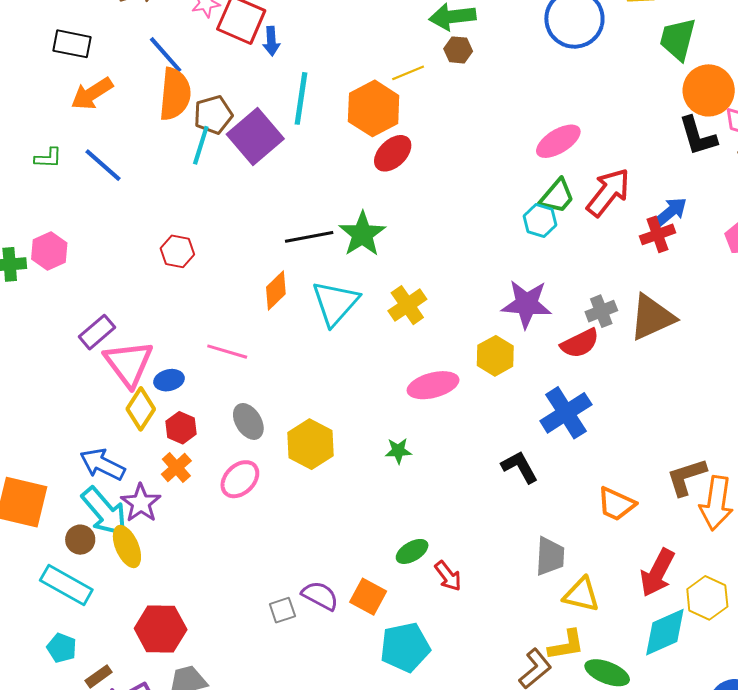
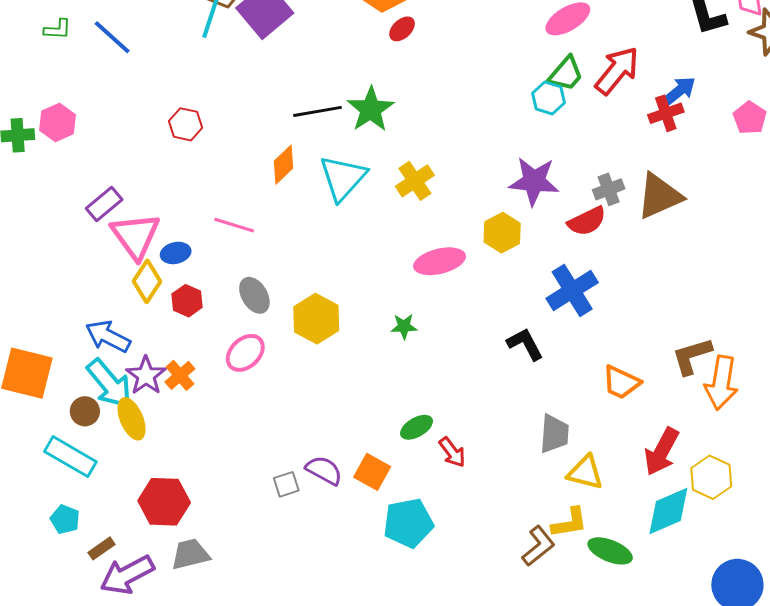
red ellipse: (393, 153) -> (402, 29), size x0.7
orange cross: (176, 468) -> (180, 375), moved

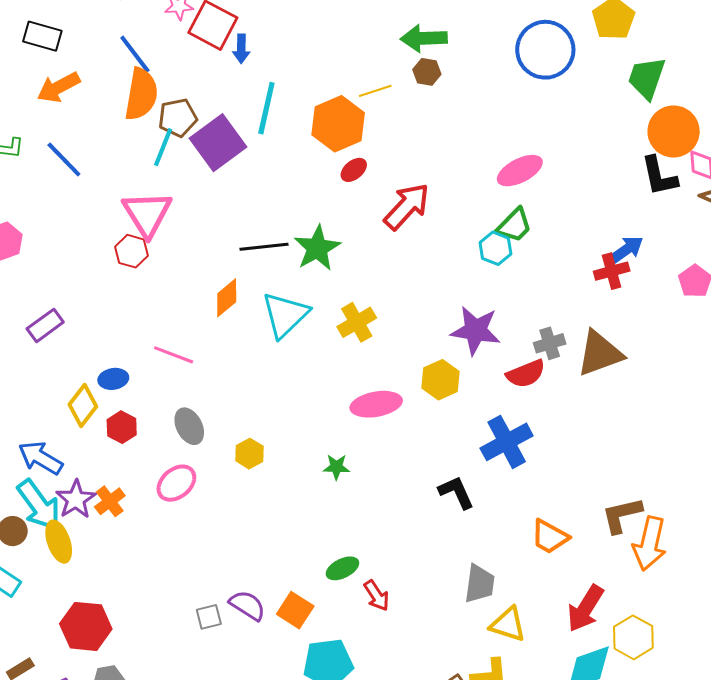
red arrow: (617, 71) -> (407, 206), moved
pink triangle: (135, 236) -> (147, 214), moved
yellow hexagon: (316, 319) -> (249, 454), size x0.6

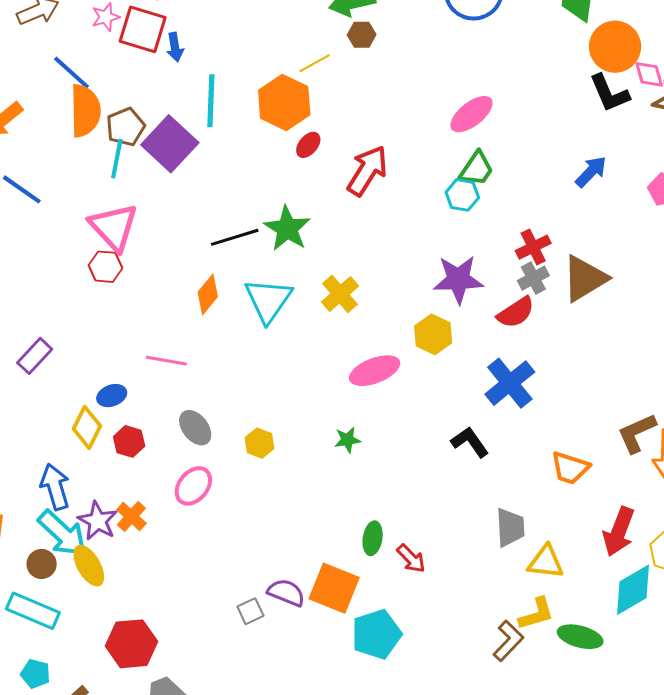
red cross: (612, 271) -> (533, 247), moved
blue arrow: (40, 458) -> (55, 487), turned 54
green ellipse: (342, 568) -> (373, 538), turned -44
orange square: (295, 610) -> (334, 588), size x1.4

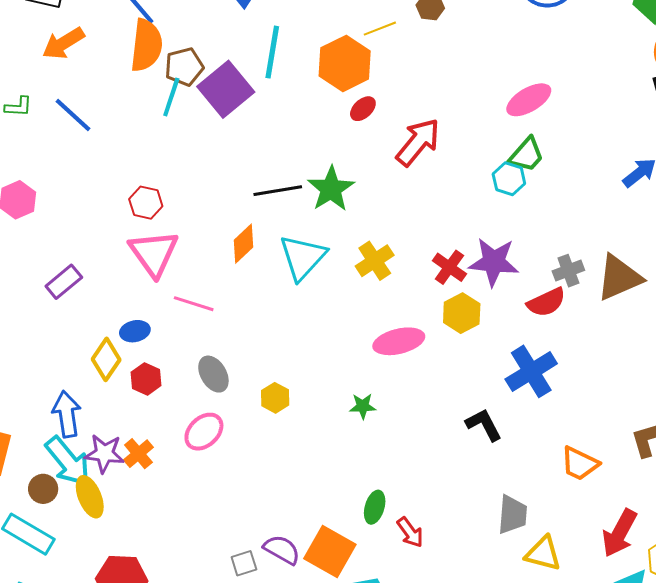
pink triangle: (114, 227) -> (154, 253), moved
red cross: (533, 247) -> (449, 267), moved, turned -36
purple star: (98, 521) -> (104, 454), turned -30

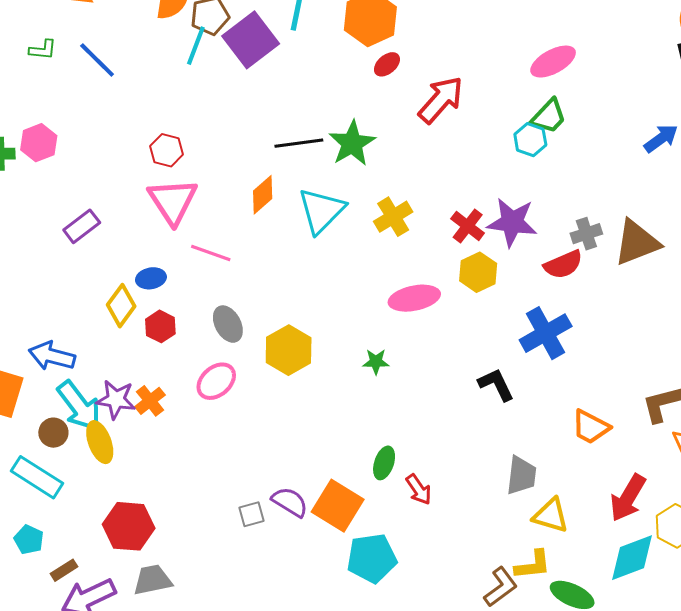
yellow hexagon: (275, 398) -> (289, 350), size x1.6
blue arrow: (67, 414) -> (52, 356), moved, turned -69

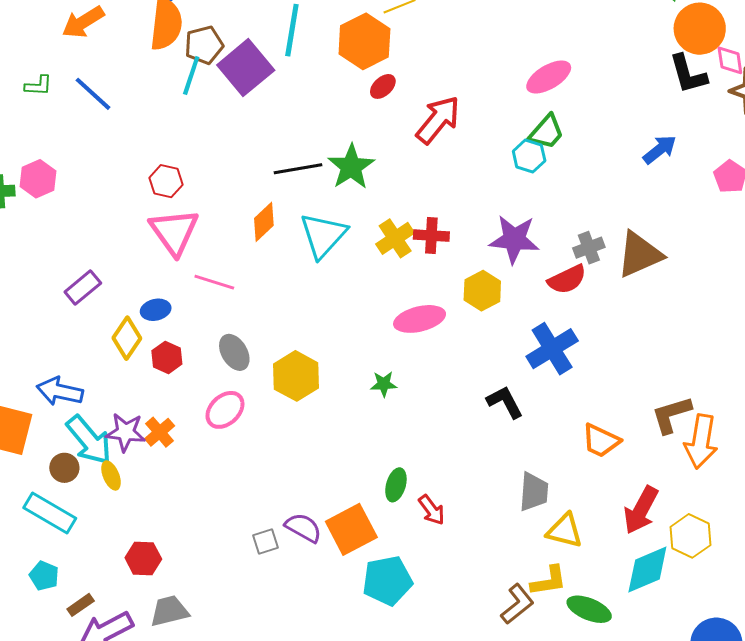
purple rectangle: (82, 226) -> (83, 288), moved
red cross: (468, 226) -> (431, 236), moved, turned -32
yellow ellipse: (100, 442) -> (111, 475), size x0.7
orange square: (338, 506) -> (351, 529), turned 33
red hexagon: (129, 526) -> (143, 558), size x0.7

